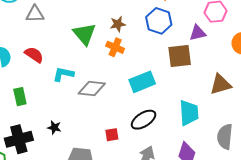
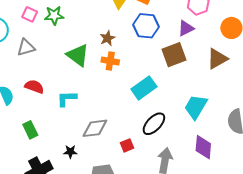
brown triangle: (220, 84) -> (217, 59), moved
gray diamond: (92, 88) -> (95, 128), moved
cyan trapezoid: (189, 113) -> (196, 107), turned -132

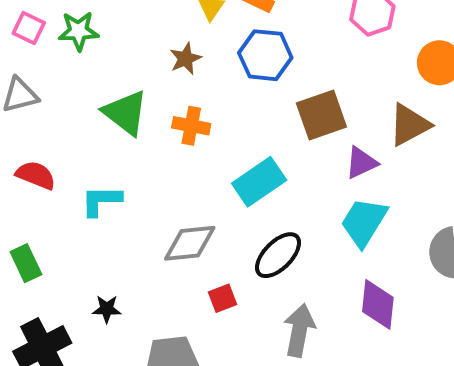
purple triangle: (186, 28) -> (361, 163), moved
brown star: (107, 38) -> (186, 59), moved
gray diamond: (95, 128) -> (190, 243), moved

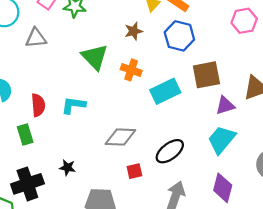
red semicircle: (36, 175) -> (38, 105), moved, turned 55
cyan rectangle: (259, 182) -> (165, 91), moved

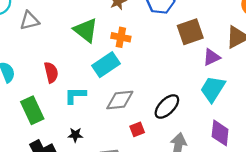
cyan rectangle: (165, 91) -> (106, 65), moved
red semicircle: (38, 105) -> (51, 72), moved
cyan L-shape: (73, 105) -> (75, 95), moved
green rectangle: (25, 134) -> (32, 110), size x1.4

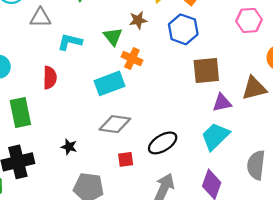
green triangle: (86, 30) -> (113, 37), moved, size x0.7
cyan L-shape: (75, 95) -> (70, 42), moved
black star: (75, 135) -> (69, 147), moved

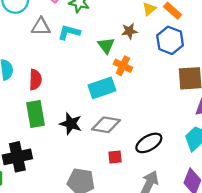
cyan L-shape: (70, 42) -> (69, 32), moved
red semicircle: (50, 78) -> (35, 80), moved
green rectangle: (20, 112) -> (35, 114), moved
black star: (69, 147) -> (71, 124), moved, size x1.5

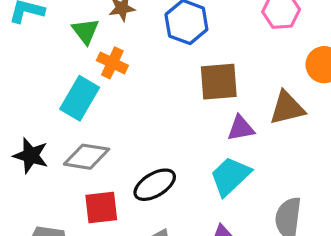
cyan rectangle: (102, 88) -> (80, 98), turned -40
red square: (115, 157) -> (101, 208), size x1.5

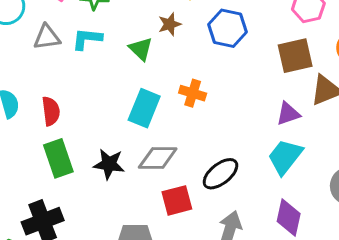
orange cross: (112, 63) -> (193, 93), moved
brown square: (219, 82) -> (295, 56), moved

